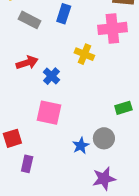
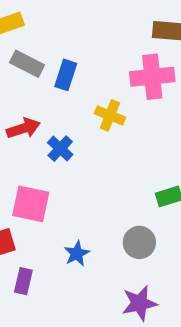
blue rectangle: (64, 14) -> (66, 75), moved
pink square: (49, 113) -> (31, 204), moved
blue star: (81, 146) -> (77, 254), moved

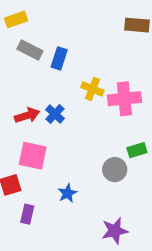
pink cross: (152, 77) -> (124, 99), moved
red arrow: (23, 128) -> (27, 115), moved
gray circle: (139, 242) -> (115, 170), moved

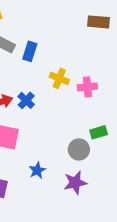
pink cross: (124, 99) -> (87, 87), size x0.7
purple star: (115, 231) -> (75, 183), moved

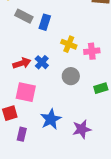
gray circle: (79, 149) -> (71, 76), moved
blue star: (37, 170) -> (51, 119), size x1.5

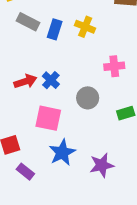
yellow cross: (69, 44) -> (85, 27), moved
pink square: (26, 92) -> (48, 118), moved
purple rectangle: (22, 134) -> (25, 172), turned -64

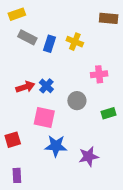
blue star: (62, 152) -> (56, 146), turned 30
purple rectangle: (25, 172) -> (17, 175), moved, turned 48

